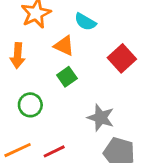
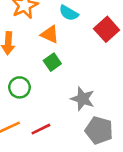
red square: (122, 58) -> (107, 29), moved

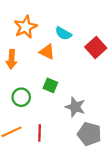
green square: (52, 62) -> (50, 85), moved, turned -32
red line: (41, 129) -> (40, 133), turned -63

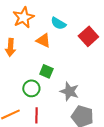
green circle: (21, 97) -> (31, 88), moved

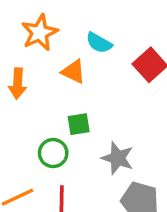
green square: (46, 71) -> (79, 124), turned -32

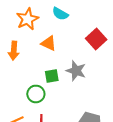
cyan semicircle: (99, 43) -> (60, 14), moved
gray star: (118, 158) -> (76, 71), moved

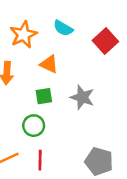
red square: (96, 39) -> (105, 41), moved
green square: (52, 76) -> (44, 96), moved

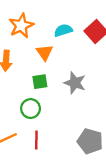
cyan semicircle: (63, 28) -> (63, 30), moved, turned 132
orange triangle: (49, 64) -> (45, 53), turned 30

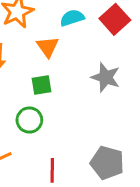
gray star: (75, 83) -> (106, 77), moved
red line: (36, 140) -> (52, 170), moved

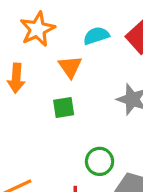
green circle: (29, 120) -> (100, 161), moved

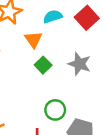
green square: (64, 108) -> (43, 65), moved, turned -35

